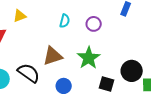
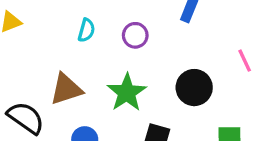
black circle: (132, 71) -> (194, 88), moved

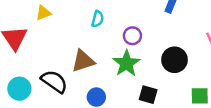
purple circle: (135, 35) -> (132, 36), moved

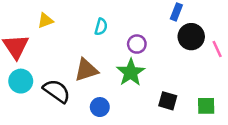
black circle: (174, 60) -> (191, 37), moved
cyan circle: (19, 89) -> (21, 81), moved
black square: (148, 95) -> (168, 101), moved

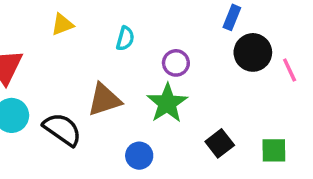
yellow triangle: (45, 21) -> (62, 24), moved
black square: (168, 101) -> (220, 143), turned 36
blue circle: (100, 107) -> (139, 156), moved

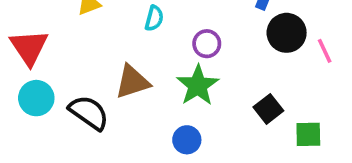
black square: (220, 143) -> (268, 109), moved
blue circle: (139, 156) -> (187, 140), moved

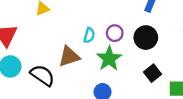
cyan semicircle: (154, 18) -> (89, 35), moved
black circle: (287, 33) -> (146, 38), moved

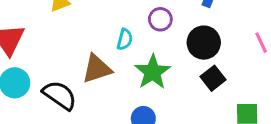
purple circle: (115, 33) -> (160, 19), moved
black square: (152, 73) -> (213, 78), moved

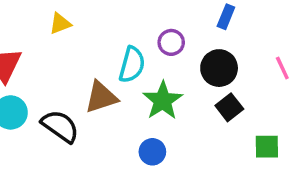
cyan semicircle: (125, 39) -> (132, 65), size x1.5

